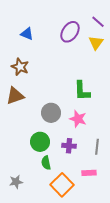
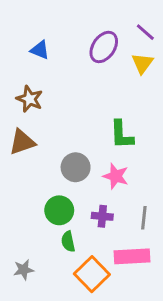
pink rectangle: (89, 173) -> (132, 256), size x1.6

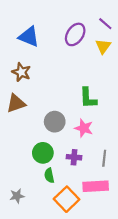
blue triangle: (40, 50) -> (29, 37), size x1.5

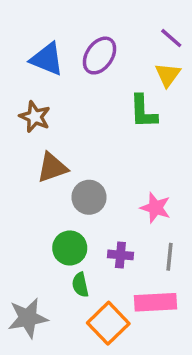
purple ellipse: (75, 34) -> (99, 56), moved
green L-shape: (88, 98) -> (143, 112), moved
brown triangle: (16, 103) -> (52, 168), moved
pink star: (84, 128) -> (155, 208), moved
gray star: (17, 196) -> (28, 318), size x1.6

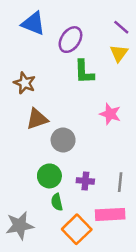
blue triangle: (47, 59) -> (33, 23), moved
green L-shape: (143, 112) -> (84, 72), moved
pink star: (155, 208) -> (110, 114), moved

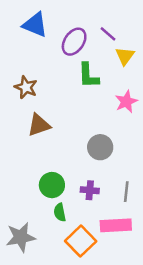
purple line: (121, 27) -> (108, 34), moved
pink star: (110, 114) -> (126, 102), moved, turned 30
gray circle: (63, 140) -> (100, 147), moved

